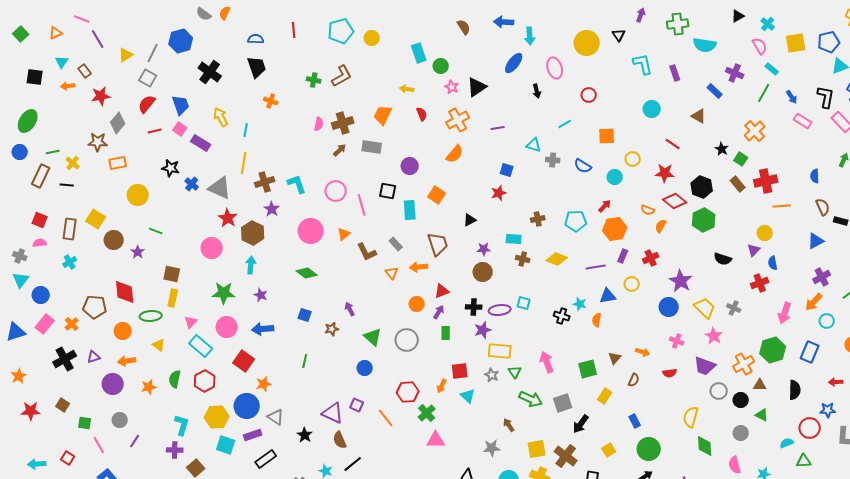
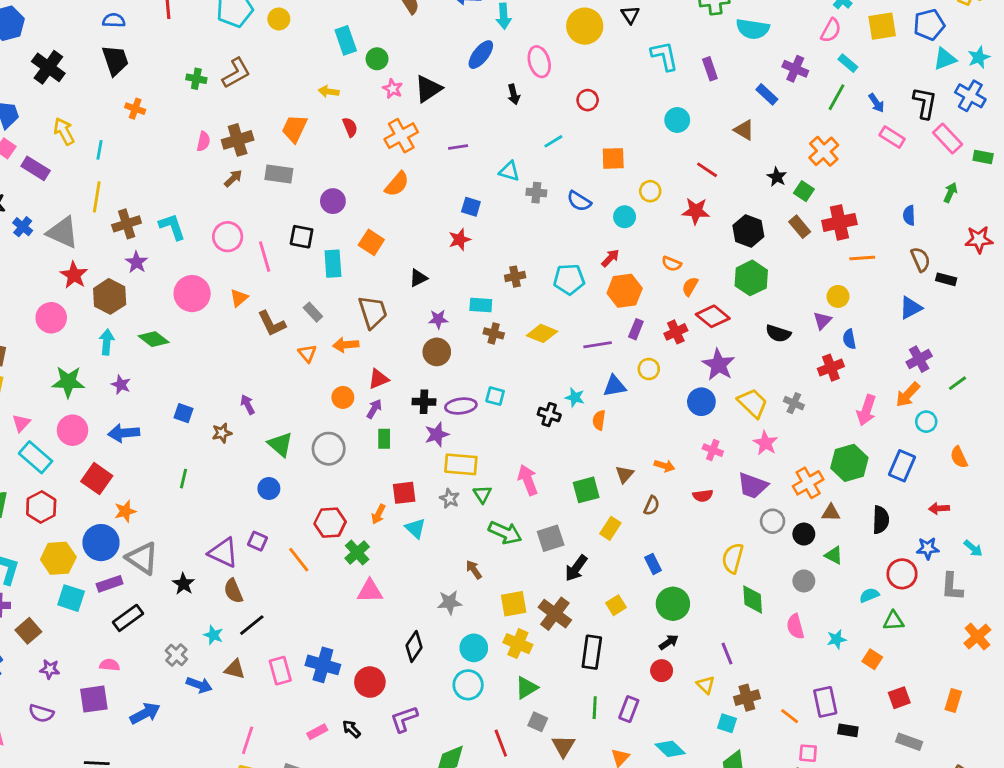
pink semicircle: (760, 46) -> (831, 30), turned 60
red diamond: (675, 201) -> (713, 316), moved
green diamond: (307, 273) -> (154, 339), moved
gray triangle: (276, 417) -> (142, 558), size x1.4

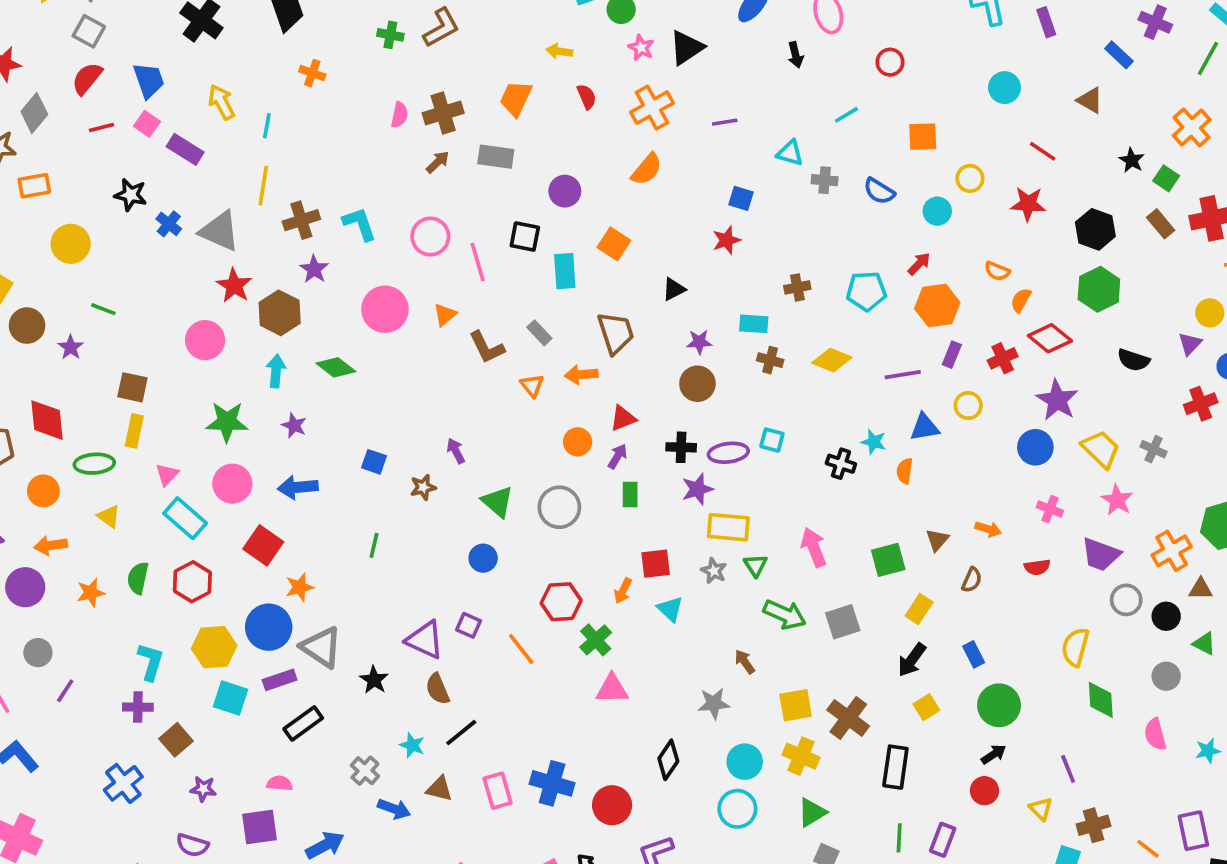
black arrow: (576, 568) -> (912, 660), moved

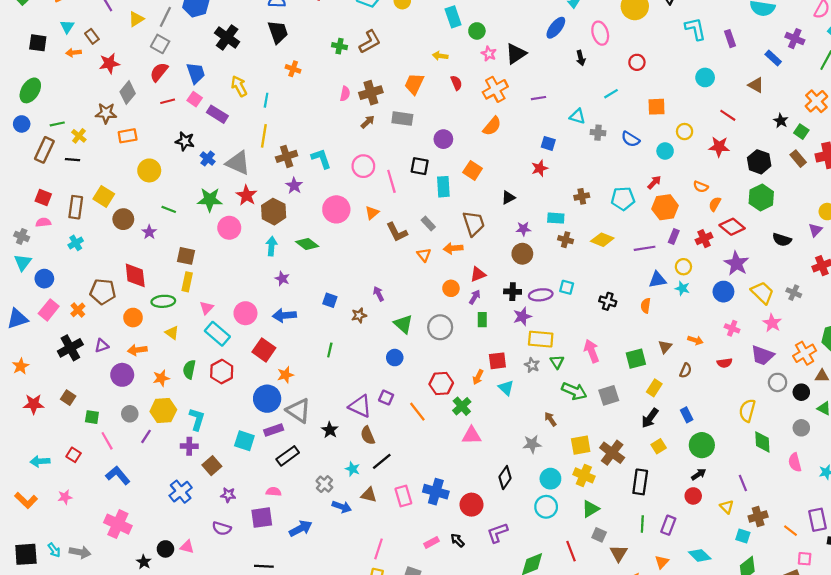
green star: (227, 422) -> (210, 200), moved
cyan star: (874, 442) -> (682, 288), moved
yellow hexagon: (214, 647) -> (163, 411), moved

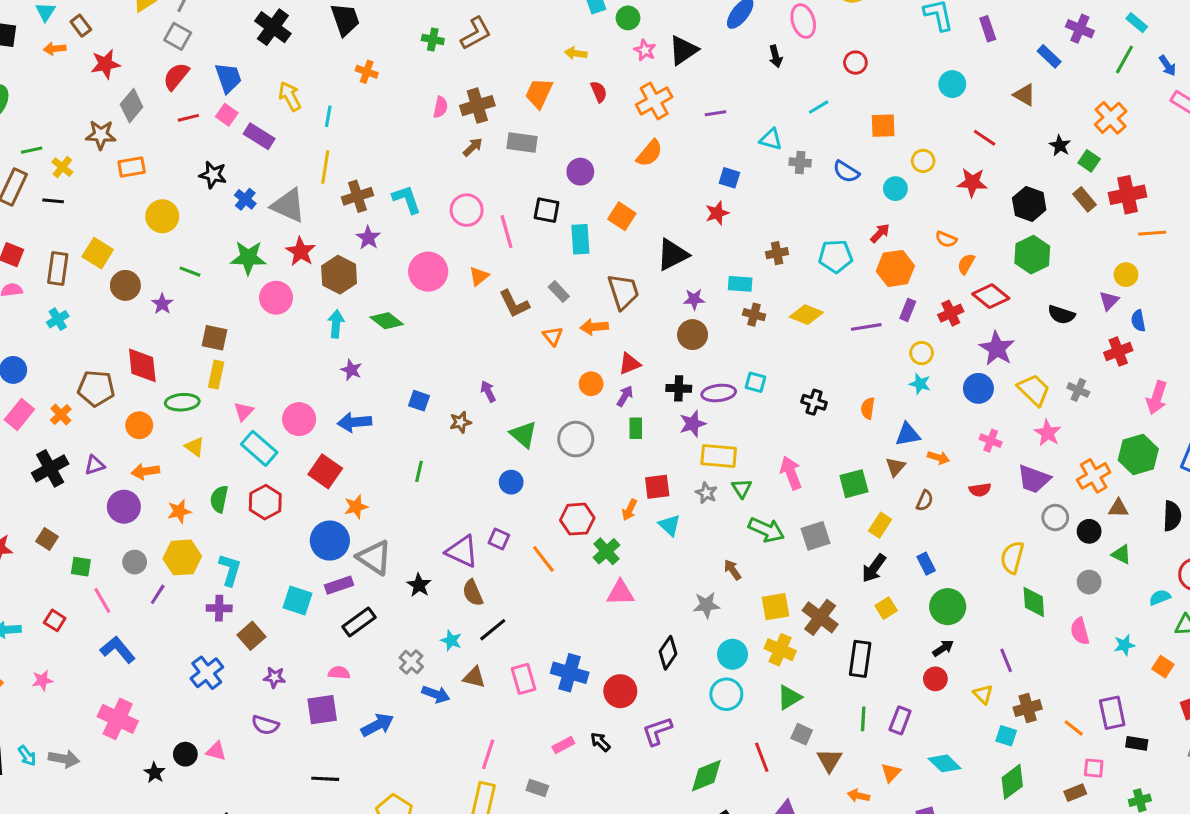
black triangle: (508, 197) -> (673, 255), size x1.6
blue triangle: (657, 280) -> (908, 434), moved

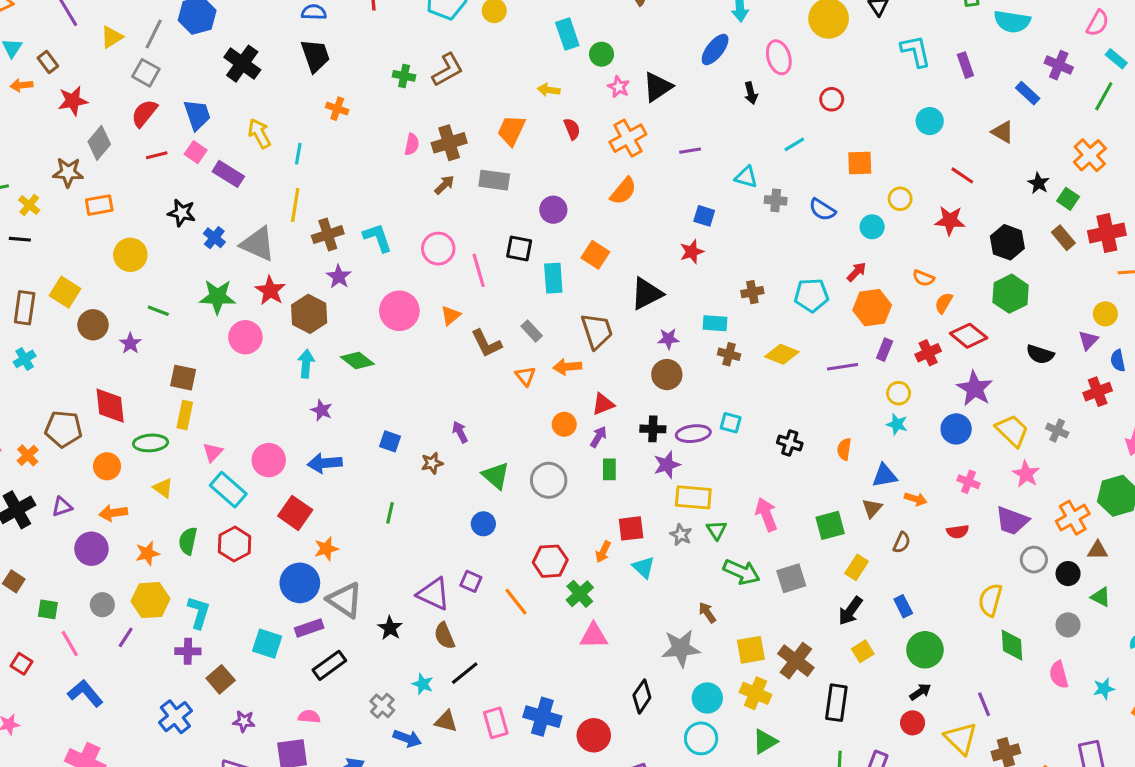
gray star: (706, 605) -> (681, 648), size x1.4
yellow triangle: (983, 694) -> (961, 738), size x1.6

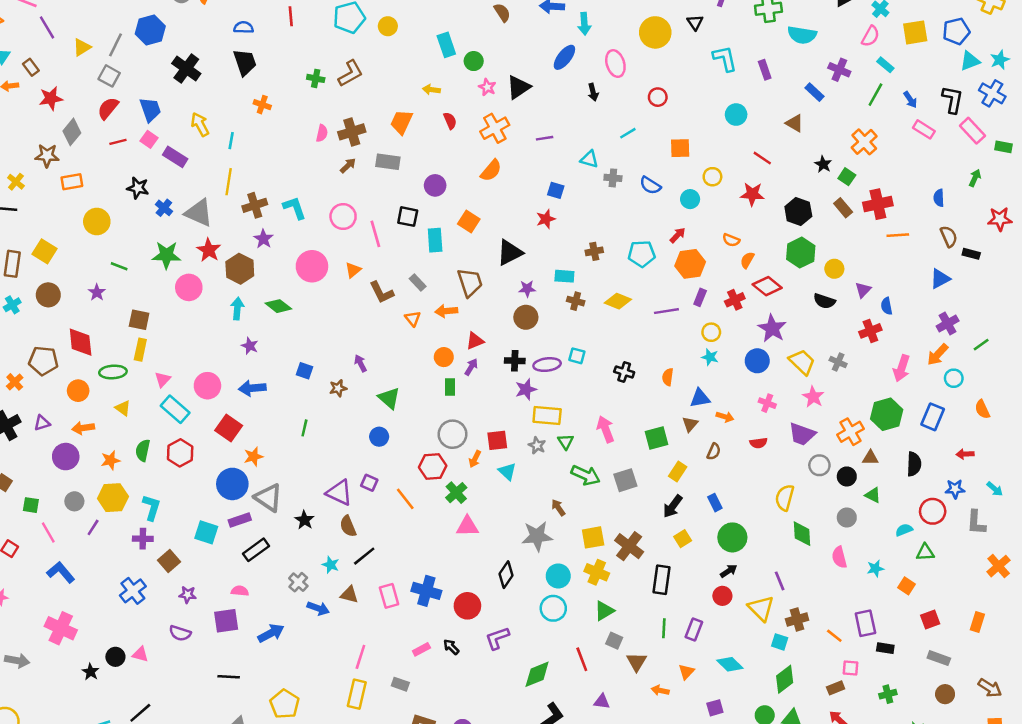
yellow circle: (1105, 314) -> (834, 269), moved
brown circle: (93, 325) -> (48, 295), moved
green rectangle: (609, 469) -> (450, 387), moved
gray circle: (549, 480) -> (453, 434), moved

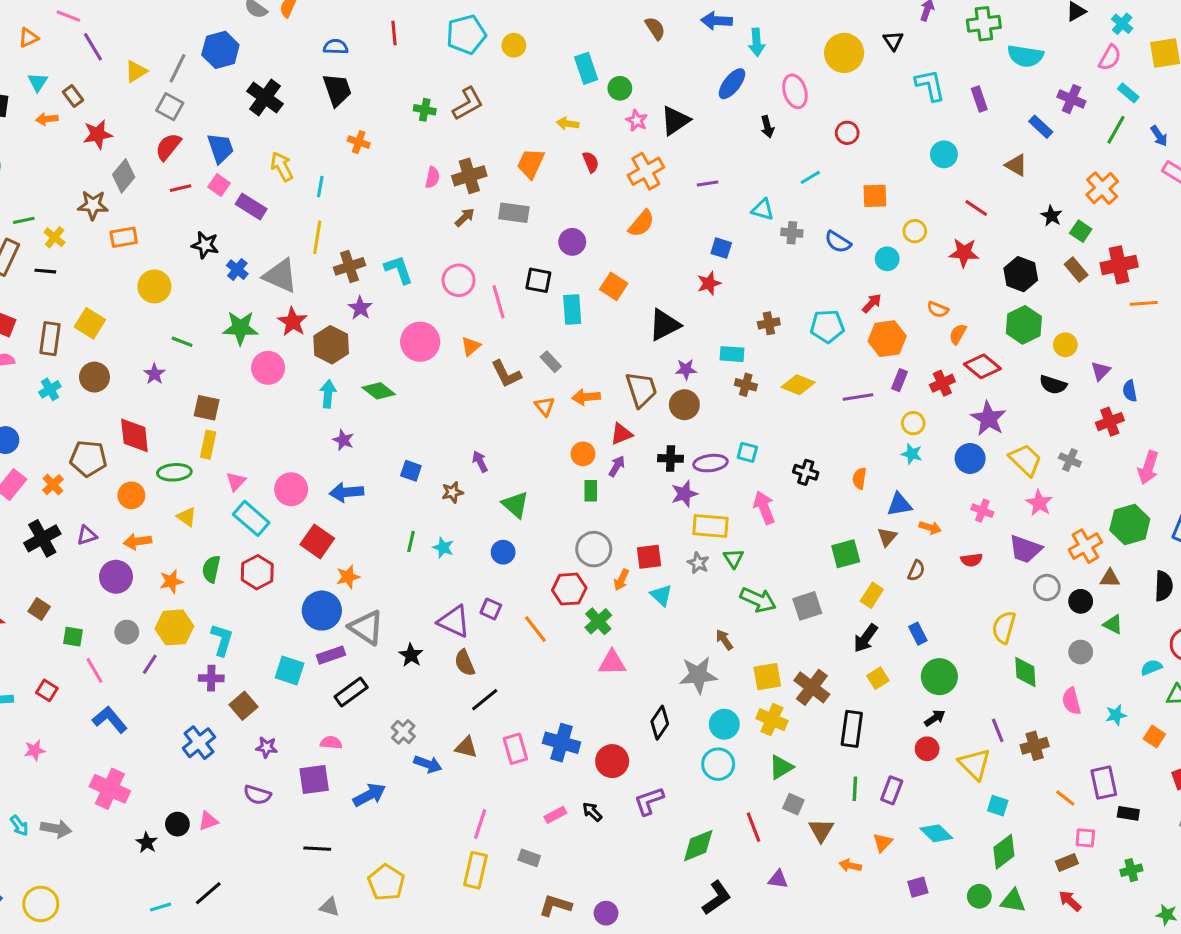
brown trapezoid: (470, 282) -> (641, 389), moved
pink arrow: (605, 429) -> (764, 508), moved
cyan star: (331, 565) -> (443, 548), moved
brown cross: (797, 620) -> (1035, 746), moved
pink triangle: (140, 654) -> (208, 821), turned -35

